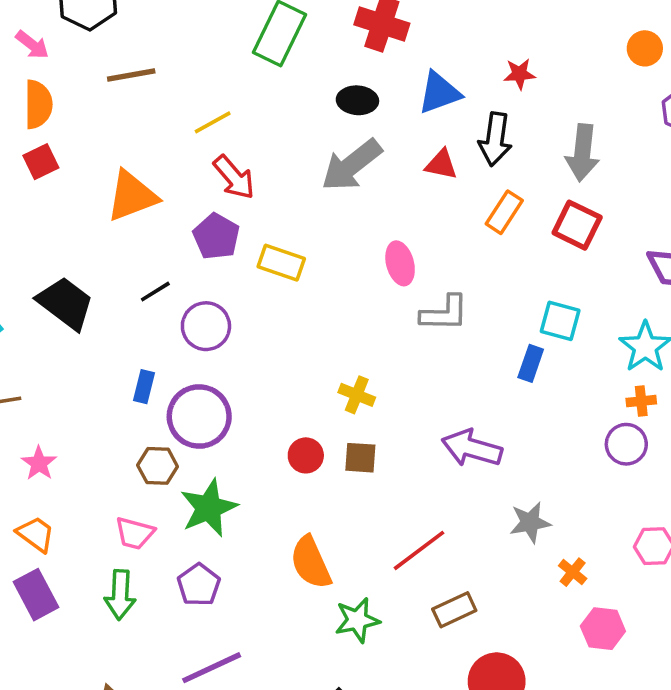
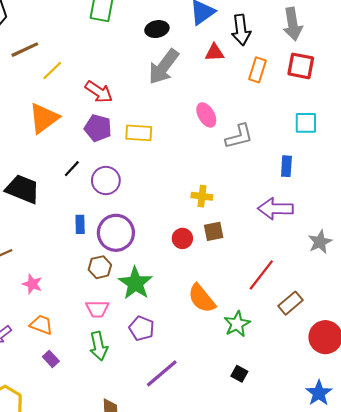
yellow line: (213, 122) -> (52, 70), moved
blue rectangle: (531, 363) -> (286, 166), moved
purple rectangle: (36, 595) -> (51, 359), size x0.6

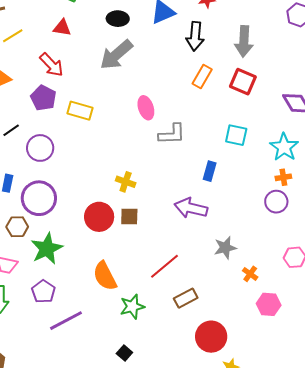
red triangle: (214, 53) -> (62, 28), moved
red circle: (182, 238) -> (99, 217), size x1.5
purple line: (162, 373) -> (66, 321), moved

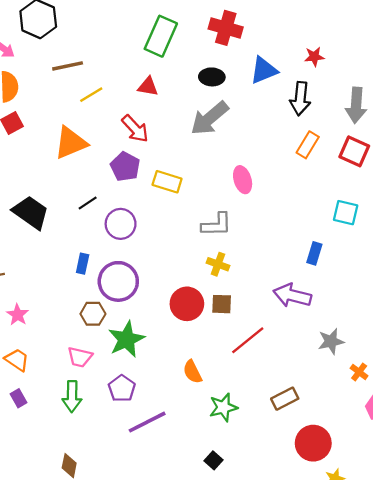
gray L-shape: (172, 134) -> (217, 225), moved
red line: (164, 266) -> (248, 340), moved
orange semicircle: (105, 276) -> (192, 372), size x0.7

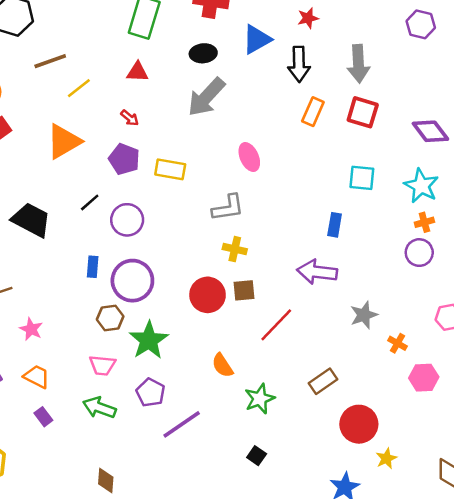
red arrow: (135, 129) -> (130, 118), size x0.6
green arrow: (72, 396) -> (99, 408), turned 116

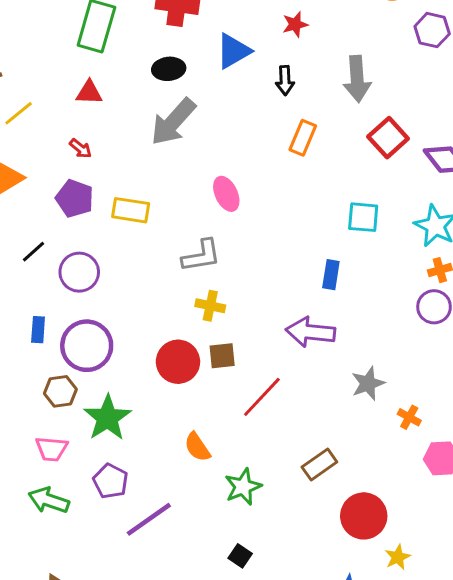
black arrow: (299, 64) -> (285, 80), size x0.7
red square: (363, 112) -> (388, 138), moved, turned 32

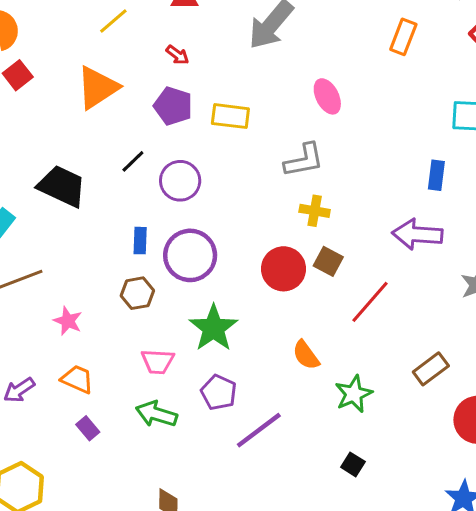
brown square: (222, 356) -> (328, 261), turned 36
brown hexagon: (60, 391) -> (137, 293), moved

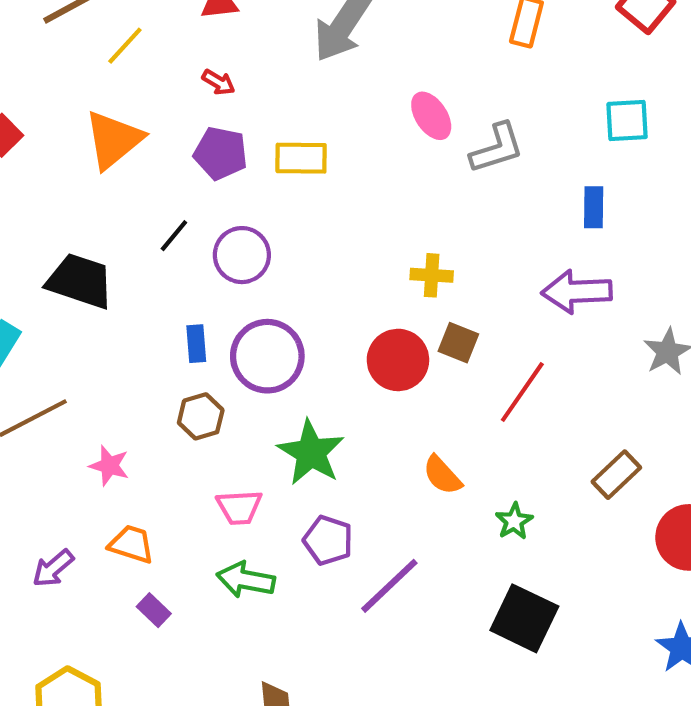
gray L-shape: (304, 160) -> (497, 148), moved
green star: (354, 394) -> (514, 521), size x0.7
black square: (353, 464) -> (524, 618), size x2.0

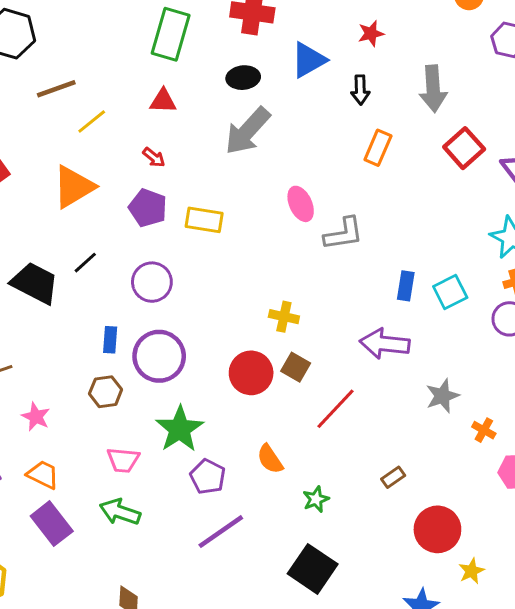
cyan square: (627, 121) -> (450, 292), moved, turned -32
black line: (174, 236) -> (85, 263), moved
brown rectangle: (616, 475) -> (393, 477), size x0.7
purple pentagon: (328, 540) -> (208, 477), moved
purple rectangle: (154, 610) -> (52, 524), size x1.8

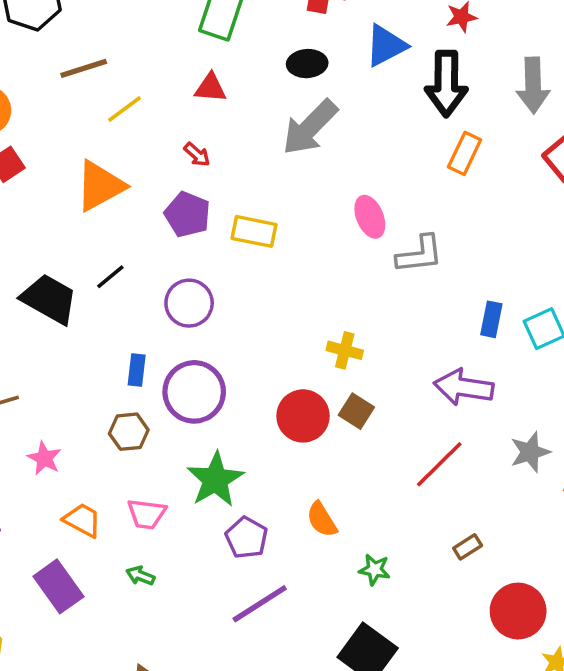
black arrow: (360, 90) -> (446, 84), size x1.8
red line: (336, 409) -> (439, 464), moved
orange trapezoid: (43, 475) -> (82, 520), moved
green star: (316, 499) -> (375, 570), turned 30
green arrow: (120, 512) -> (140, 576), size x0.6

